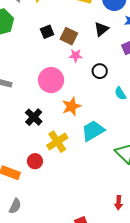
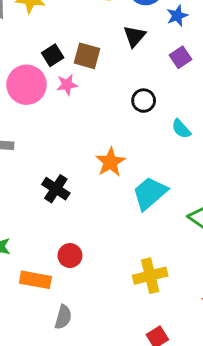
pink star: (76, 56) -> (67, 85), moved
pink circle: (51, 80) -> (27, 85), moved
yellow cross: (57, 142) -> (150, 276), moved, turned 30
gray semicircle: (15, 206) -> (63, 317), moved

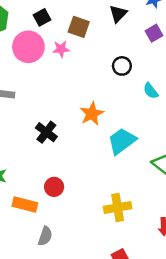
black square: (53, 55) -> (42, 17), moved

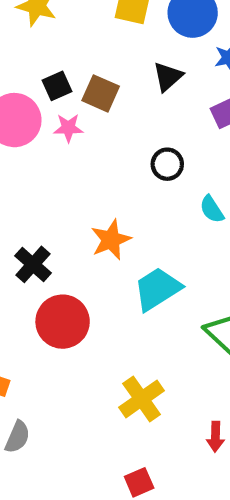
black square: (42, 17) -> (57, 86), moved
red circle: (54, 187) -> (63, 322), moved, size x1.6
yellow cross: (118, 208) -> (142, 399), turned -30

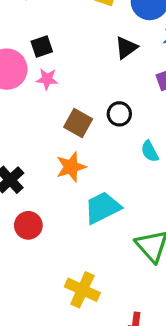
brown square: (101, 93) -> (78, 123), moved
red circle: (63, 322) -> (28, 225), size x0.7
yellow cross: (142, 399) -> (82, 290), turned -36

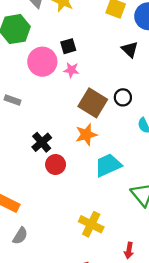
black triangle: (126, 48) -> (130, 49), turned -42
brown square: (78, 123) -> (93, 103), size x1.4
red circle: (28, 225) -> (56, 164), moved

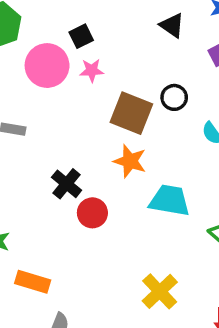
orange star: (86, 135) -> (130, 161), turned -30
cyan trapezoid: (108, 165) -> (170, 200), turned 44
yellow cross: (91, 224) -> (160, 291), turned 30

